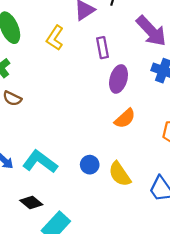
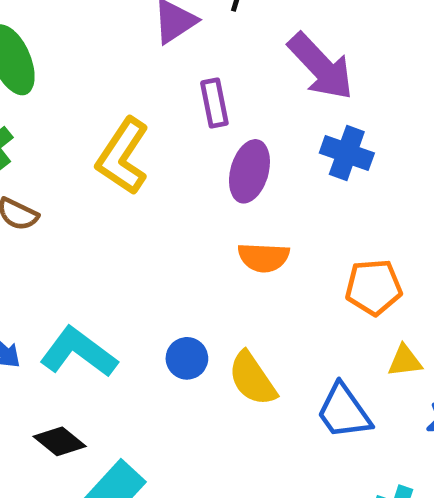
yellow L-shape: (55, 38) -> (123, 156), moved, size x1.4
orange semicircle: (125, 118) -> (264, 257), turned 45

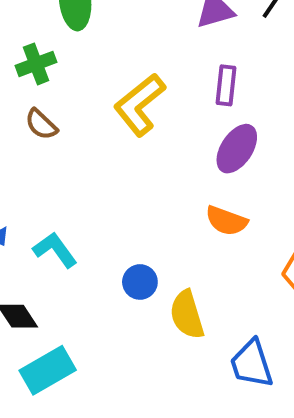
cyan L-shape: (78, 352) -> (55, 250), size x0.7

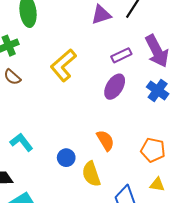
purple rectangle: (226, 85) -> (121, 55), moved, turned 60
orange semicircle: (226, 221) -> (105, 140), moved, turned -140

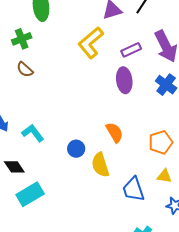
yellow L-shape: (63, 65) -> (91, 43), moved
purple ellipse: (115, 87) -> (124, 80), turned -40
orange pentagon: (153, 150) -> (161, 142), turned -30

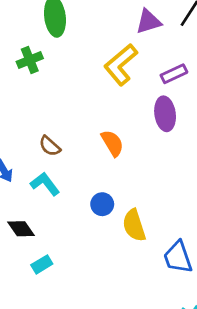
brown semicircle: (25, 69) -> (50, 146), moved
orange semicircle: (115, 132) -> (112, 143), moved
cyan rectangle: (30, 194) -> (42, 264), size x0.6

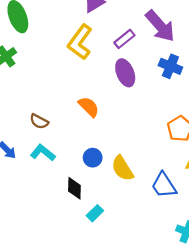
black diamond: (21, 229) -> (74, 188), moved, turned 50
cyan rectangle: (42, 264) -> (95, 213), moved

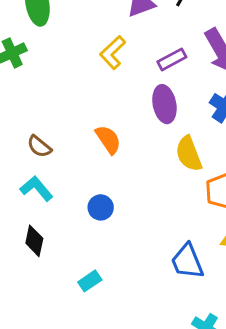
yellow L-shape: (80, 42) -> (113, 52), size x0.7
yellow semicircle: (122, 168) -> (189, 154), moved
black diamond: (74, 188) -> (34, 241), moved

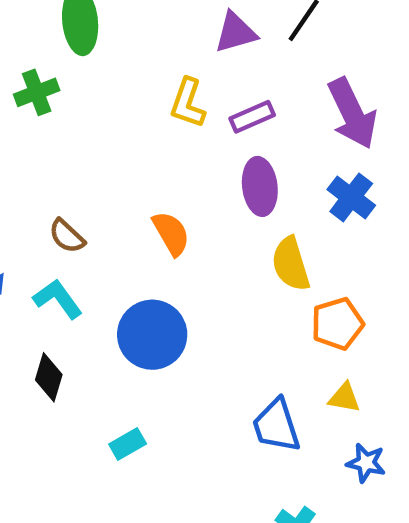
yellow L-shape: (113, 52) -> (188, 103), turned -32
purple rectangle: (172, 59) -> (252, 117), moved
blue circle: (101, 207) -> (152, 335), size x1.8

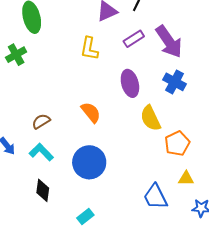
purple rectangle: (252, 117) -> (134, 39), moved
brown semicircle: (67, 236) -> (41, 121), turned 114

